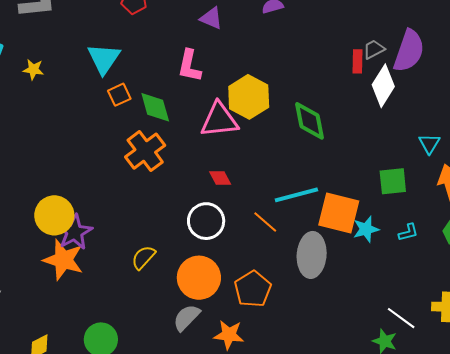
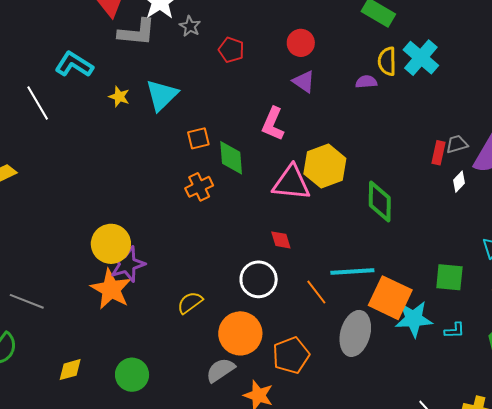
cyan triangle: (104, 59) -> (162, 95), moved
white diamond: (383, 86) -> (459, 182), size x0.5
orange cross: (145, 151) -> (199, 187), moved, size x0.7
cyan star: (366, 229) -> (414, 319), size x1.4

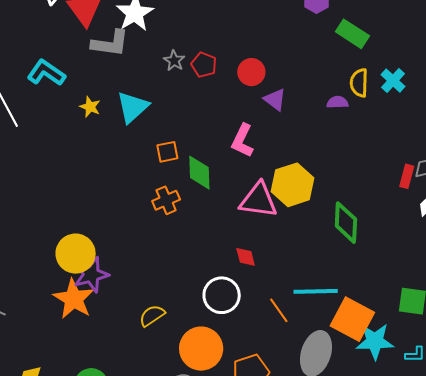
gray star: (190, 26) -> (174, 61), moved
red circle: (301, 43) -> (251, 72), moved
cyan cross: (421, 58) -> (393, 81), size x0.7

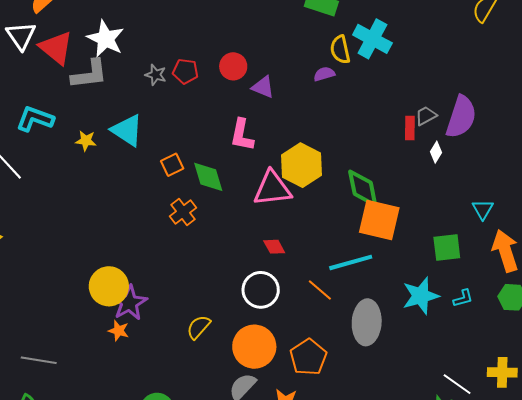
cyan cross: (393, 81) -> (372, 39), size x1.5
cyan triangle: (133, 107) -> (127, 130), turned -30
orange star: (74, 299) -> (119, 331), size x0.5
orange square: (352, 319) -> (379, 220), moved

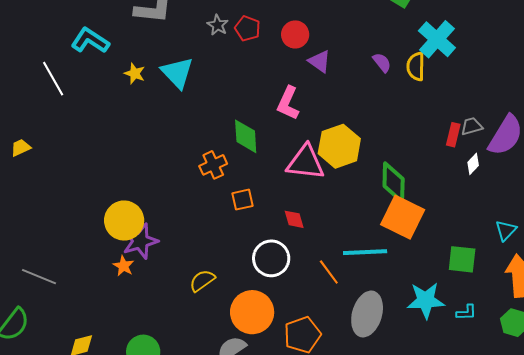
yellow semicircle: (340, 50) -> (416, 66), moved
purple semicircle: (324, 74) -> (382, 62), turned 55
orange square: (172, 165) -> (242, 200), moved

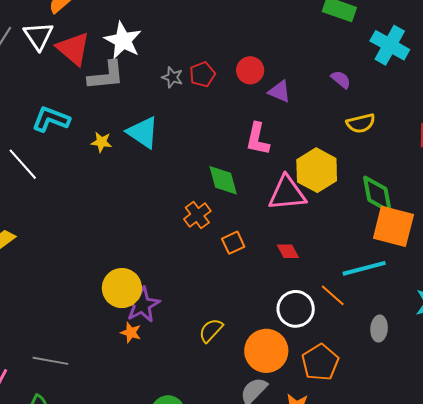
red pentagon: (247, 28) -> (202, 74), turned -30
yellow semicircle: (416, 66) -> (361, 123), moved, turned -92
white circle: (271, 258) -> (296, 309), moved
gray ellipse: (367, 314) -> (379, 329), size x0.6

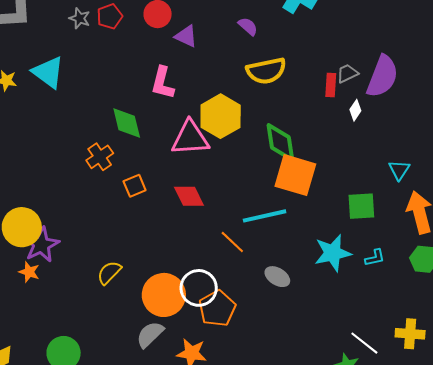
yellow semicircle: (361, 123) -> (266, 71), size x1.4
red diamond: (288, 251) -> (189, 196), size x1.4
white circle: (296, 309) -> (199, 288), moved
gray ellipse: (379, 329) -> (277, 277), turned -65

